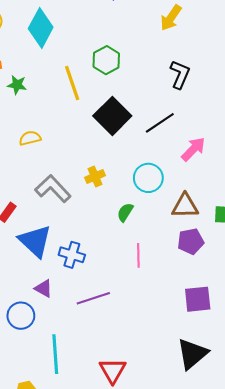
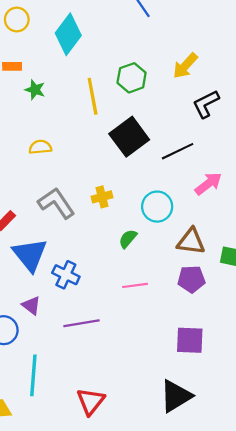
yellow arrow: (171, 18) -> (185, 66), moved
black L-shape: (180, 74) -> (206, 104), turned -148
pink line: (138, 255) -> (135, 285), turned 75

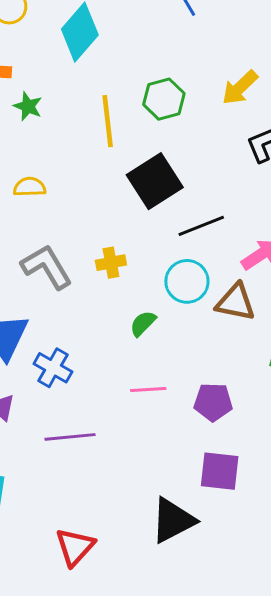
black line: (178, 151) -> (201, 226), moved
brown triangle: (191, 241) -> (235, 302), moved
purple pentagon: (191, 279) -> (213, 402), moved
black triangle: (176, 396) -> (173, 520), moved

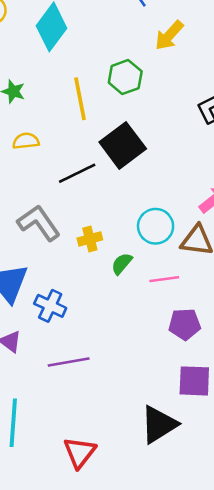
yellow arrow: (240, 88) -> (169, 35), moved
yellow semicircle: (30, 187) -> (26, 141), moved
black line: (201, 226) -> (77, 173), moved
yellow cross: (111, 263) -> (90, 239), moved
pink line: (148, 389) -> (164, 279), moved

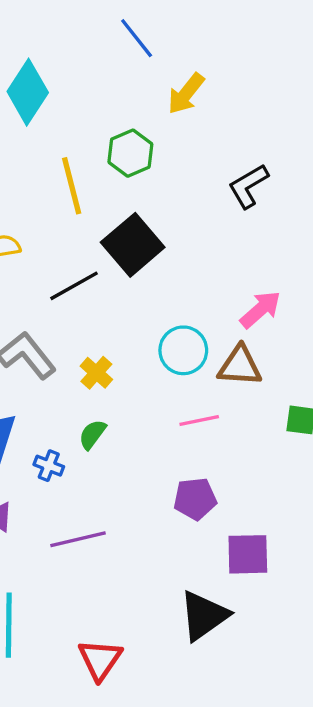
yellow cross: (90, 239) -> (96, 373), turned -30
green semicircle: (122, 264) -> (92, 434), moved
blue cross: (50, 306) -> (49, 466), size x0.7
purple pentagon: (185, 324) -> (195, 499), moved

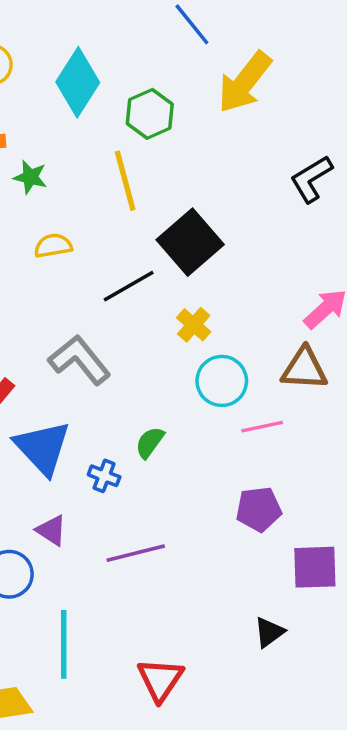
yellow arrow: (186, 94) -> (245, 82), size x1.4
green hexagon: (130, 153) -> (150, 114), moved
cyan circle: (183, 350) -> (222, 381), moved
yellow cross: (96, 373) -> (194, 325), moved
black triangle: (204, 616) -> (269, 632), size x0.6

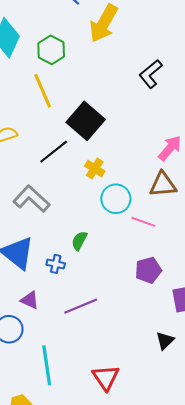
pink line: (262, 427) -> (143, 222), turned 40

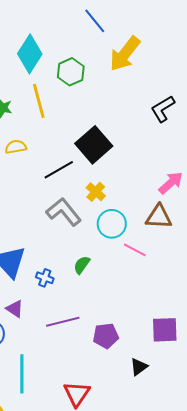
yellow line: (43, 91) -> (39, 101), moved
gray L-shape: (31, 199) -> (64, 212), moved
green semicircle: (79, 241) -> (82, 265), moved
purple pentagon: (148, 270) -> (106, 336), moved

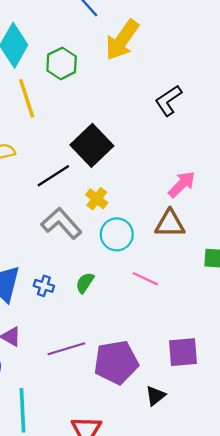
pink line: (135, 250) -> (145, 279), moved
blue cross: (45, 278) -> (44, 286), moved
purple pentagon: (106, 336) -> (116, 362), size x1.5

